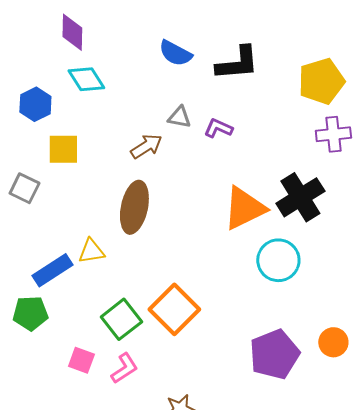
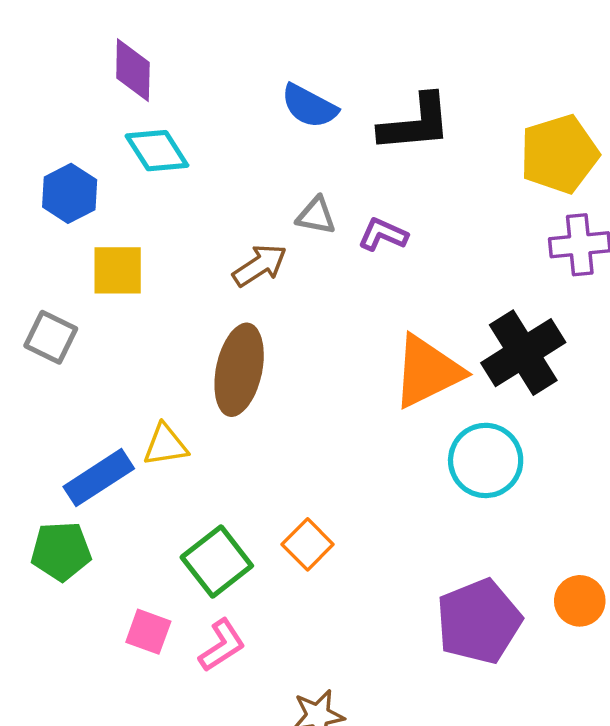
orange square: (174, 309) -> (308, 544), size x0.6

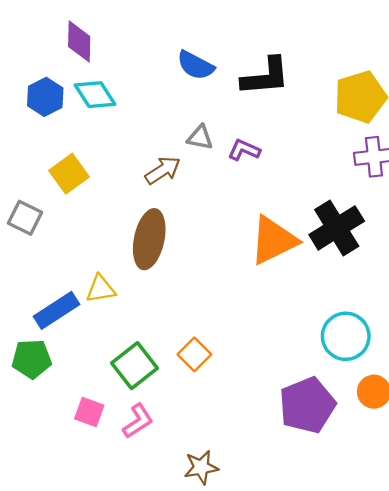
blue hexagon: (70, 193) -> (45, 97), moved
yellow square: (118, 270) -> (69, 174), turned -36
cyan circle: (486, 460) -> (346, 336), moved

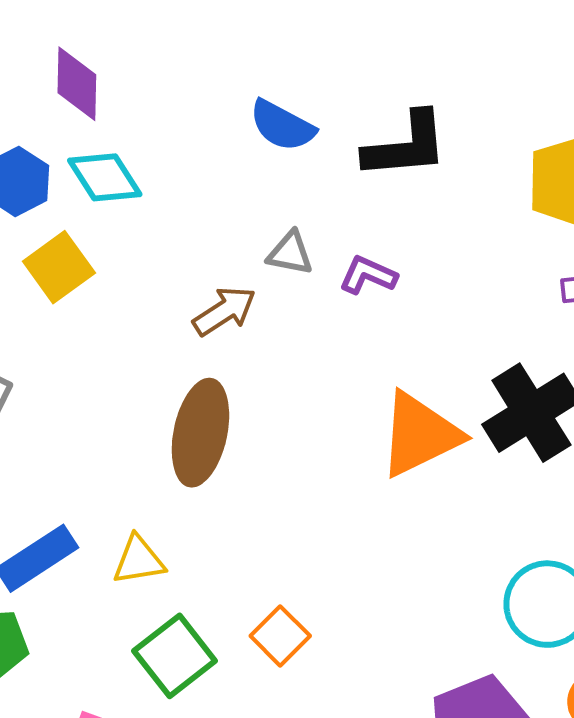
yellow square: (69, 174) -> (59, 267), moved
yellow triangle: (101, 289) -> (139, 560), moved

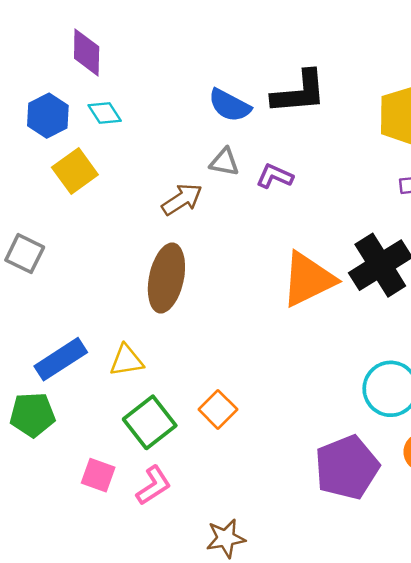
blue semicircle: (282, 126) -> (230, 105), moved
cyan diamond: (105, 177) -> (105, 113), size x0.7

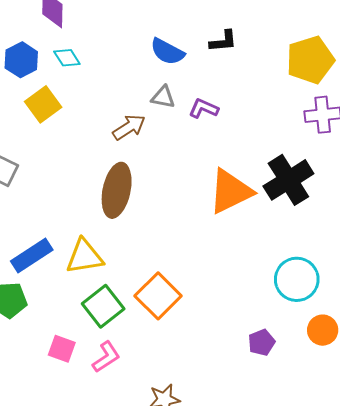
black L-shape: (299, 92) -> (223, 41), size x0.6
yellow triangle: (126, 360) -> (85, 257), size x1.4
orange square: (218, 409) -> (158, 296), size x1.5
purple pentagon: (347, 467) -> (262, 342), size x0.5

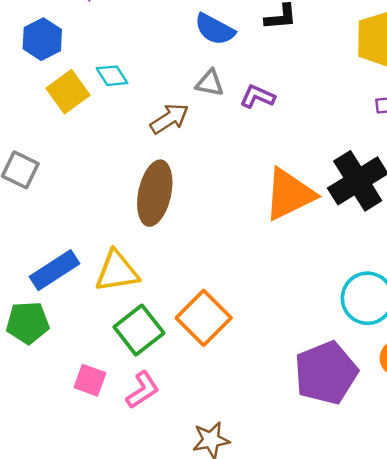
cyan diamond: (67, 58) -> (112, 76), moved
purple pentagon: (262, 342) -> (326, 373), size x2.0

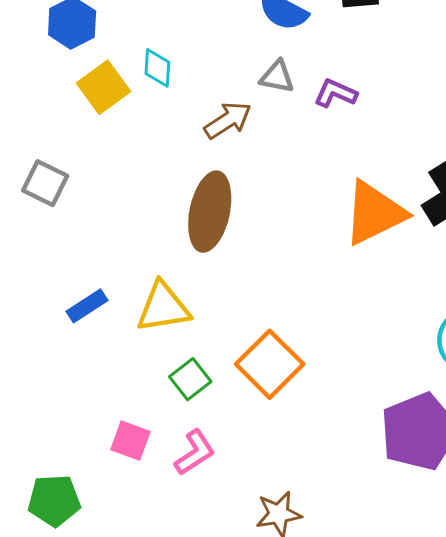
cyan diamond: (112, 76) -> (157, 68), turned 36
blue rectangle: (55, 270) -> (87, 306), size x0.7
green pentagon: (28, 323) -> (54, 500), moved
green square: (139, 330) -> (190, 379), size x0.7

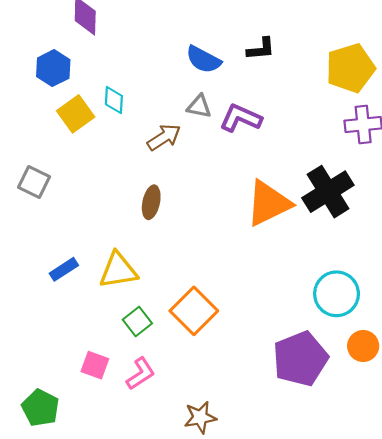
purple L-shape: (335, 93) -> (241, 118), size x1.4
brown ellipse: (210, 212) -> (151, 202), size x0.6
green pentagon: (54, 500) -> (40, 408), turned 30

